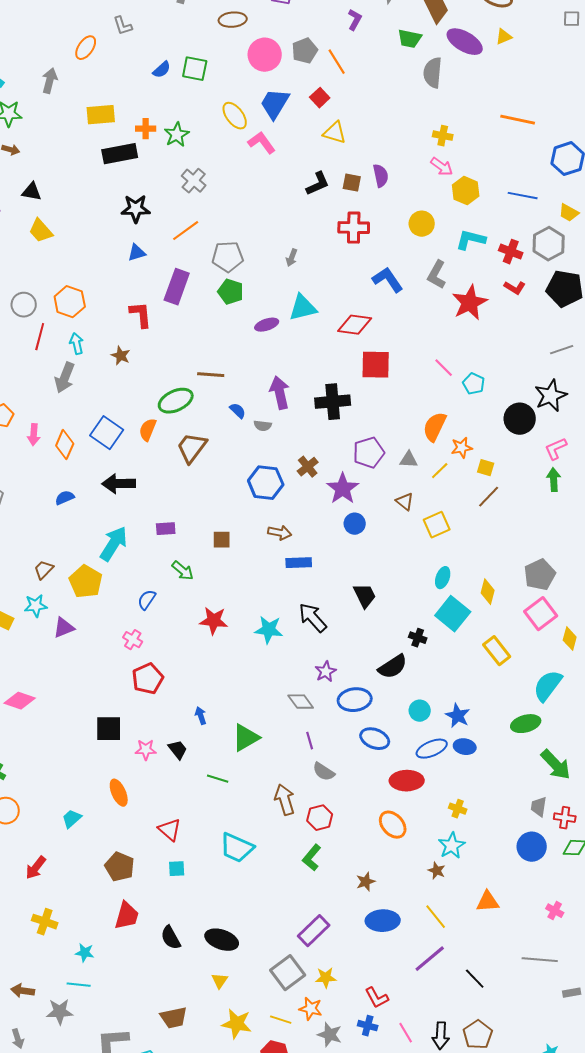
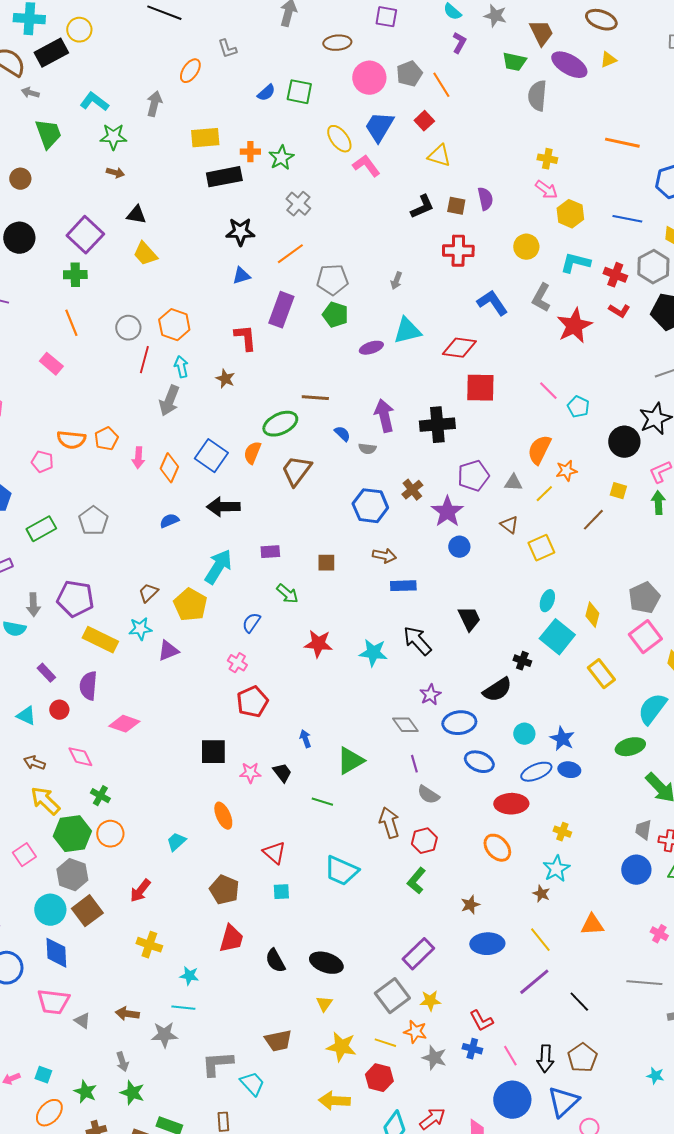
yellow square: (486, 468) -> (618, 491), moved

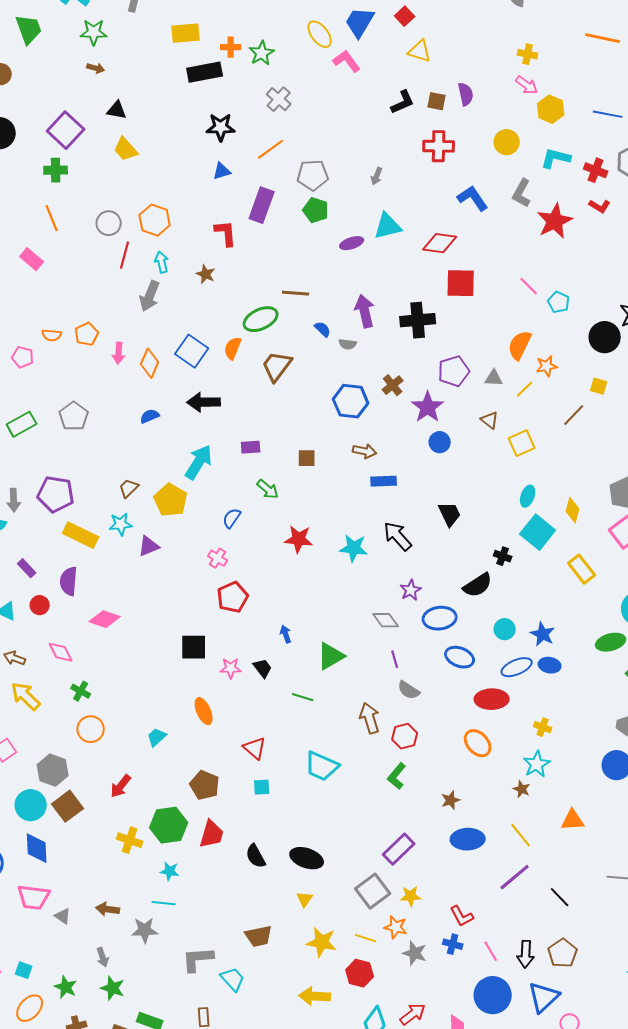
orange semicircle: (71, 440) -> (52, 335), size x0.7
green hexagon: (72, 834) -> (169, 825), moved

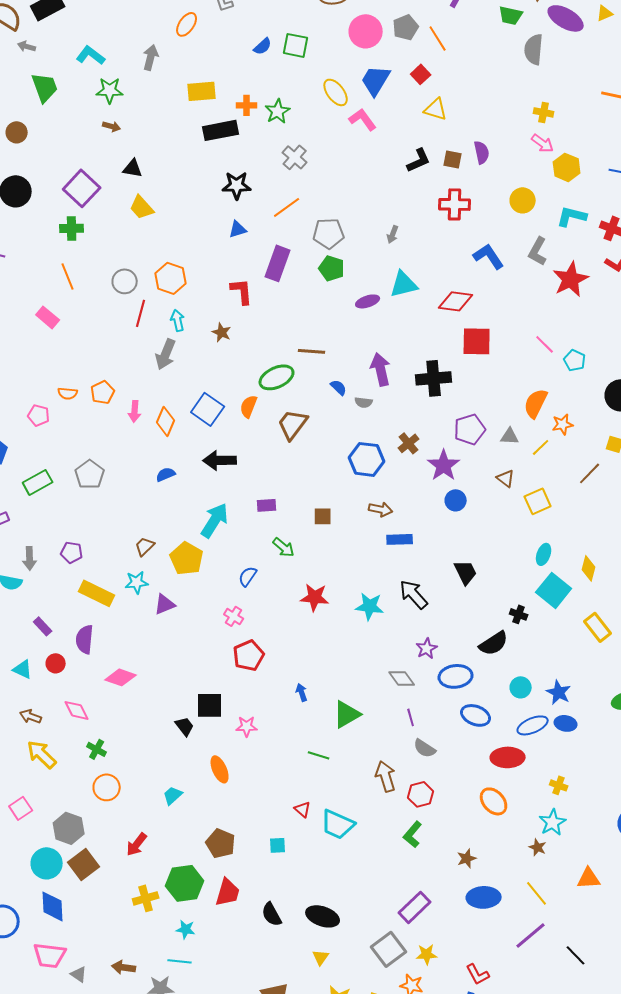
purple pentagon: (56, 494) -> (72, 552), size x0.6
black trapezoid: (263, 668) -> (185, 726), moved
red triangle: (255, 748) -> (303, 809), moved, size x0.7
yellow cross: (130, 840) -> (146, 898), turned -35

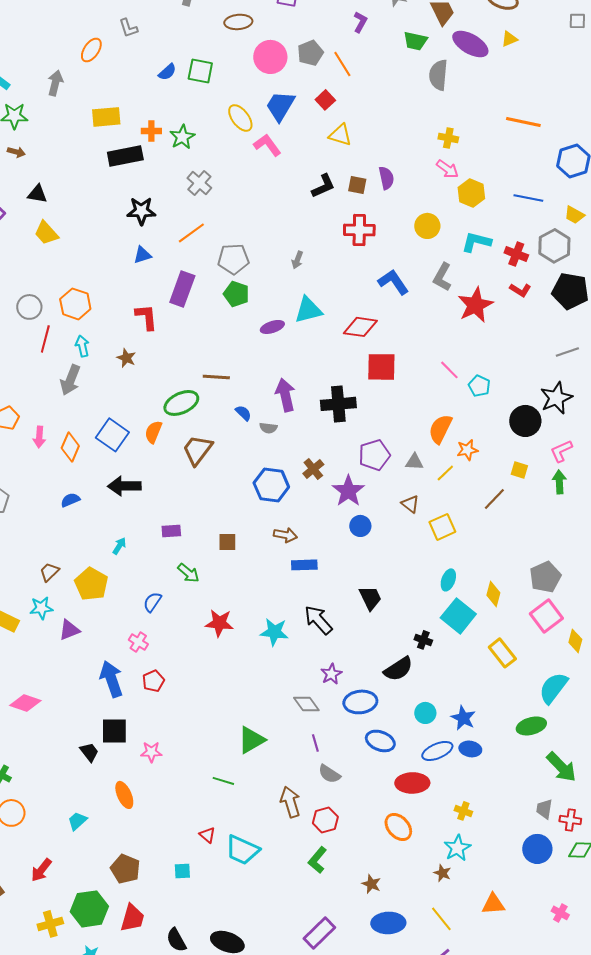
cyan arrow: (215, 520) -> (119, 546), size x0.5
red pentagon: (249, 655) -> (153, 681), size x0.7
blue arrow: (302, 692) -> (111, 679), moved, size x2.0
brown star: (467, 858) -> (371, 884), turned -30

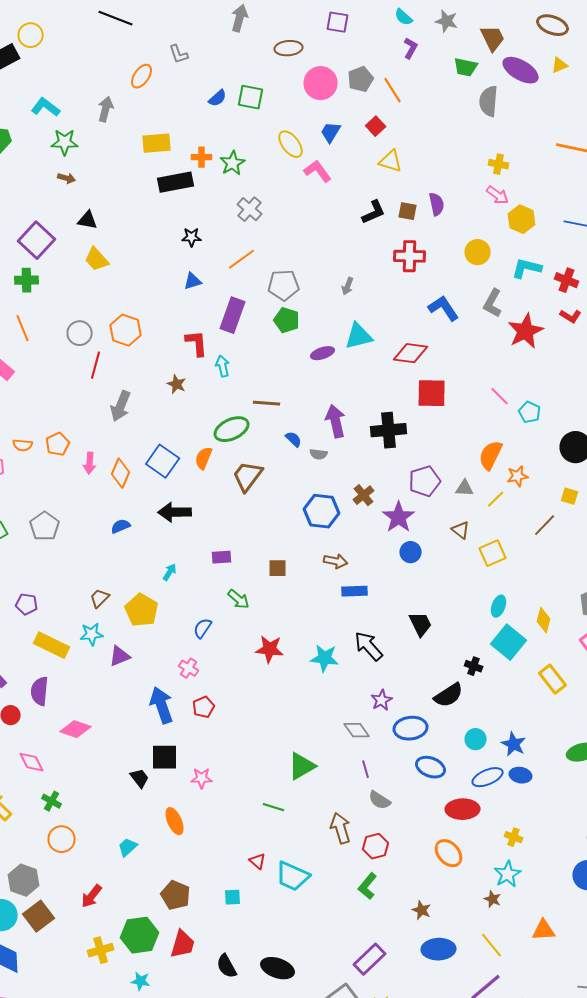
blue trapezoid: (280, 106) -> (331, 132), size x0.7
black star: (141, 211) -> (192, 237), size x0.7
cyan arrow: (82, 346) -> (223, 366), moved

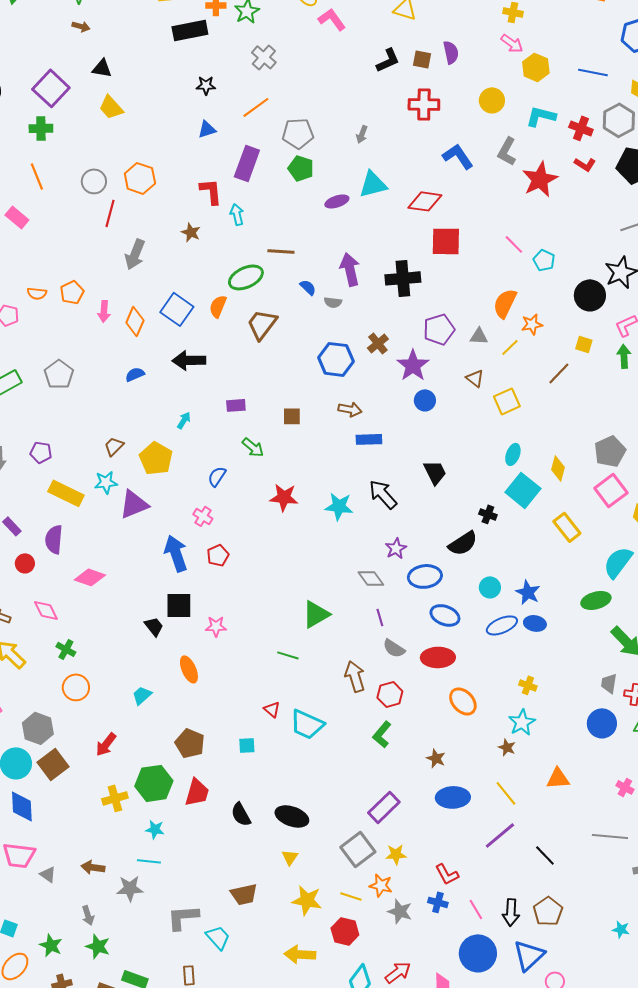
purple triangle: (120, 656) -> (134, 504), size x1.4
red ellipse: (463, 809) -> (438, 657), moved

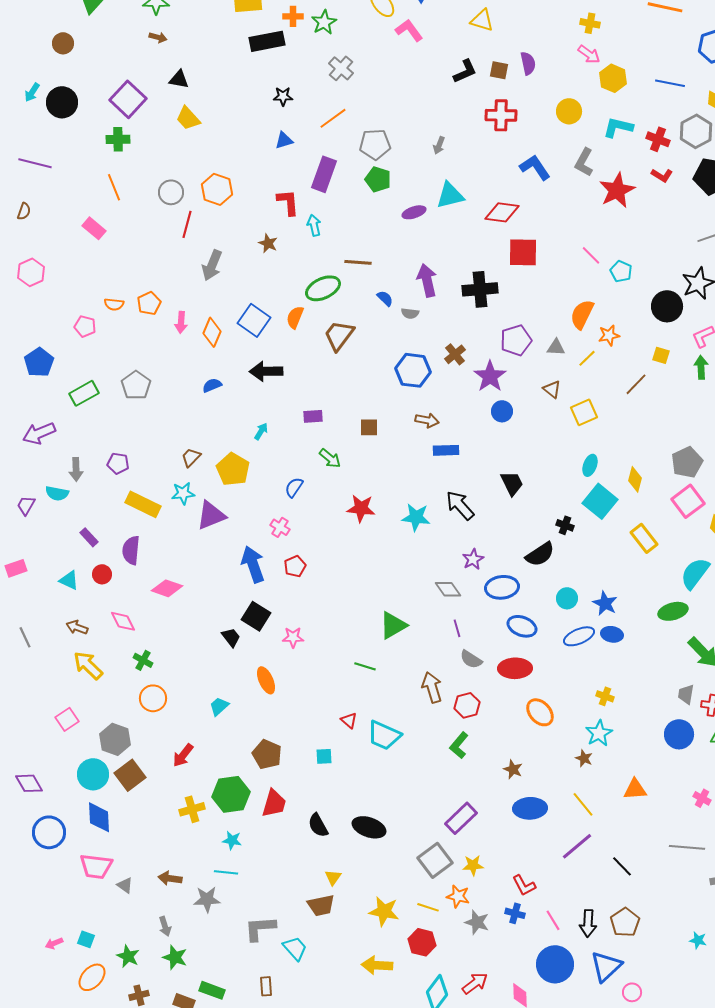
black square: (179, 605) -> (256, 616), turned 32
yellow triangle: (290, 857) -> (333, 877), moved

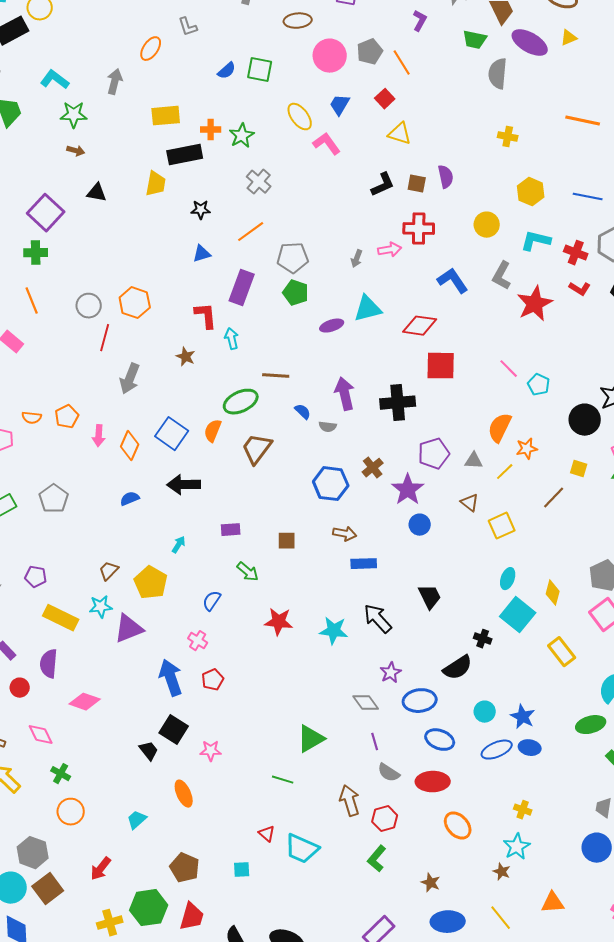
pink arrow: (589, 54) -> (390, 250), moved, turned -45
yellow trapezoid: (188, 118) -> (156, 184), moved, turned -128

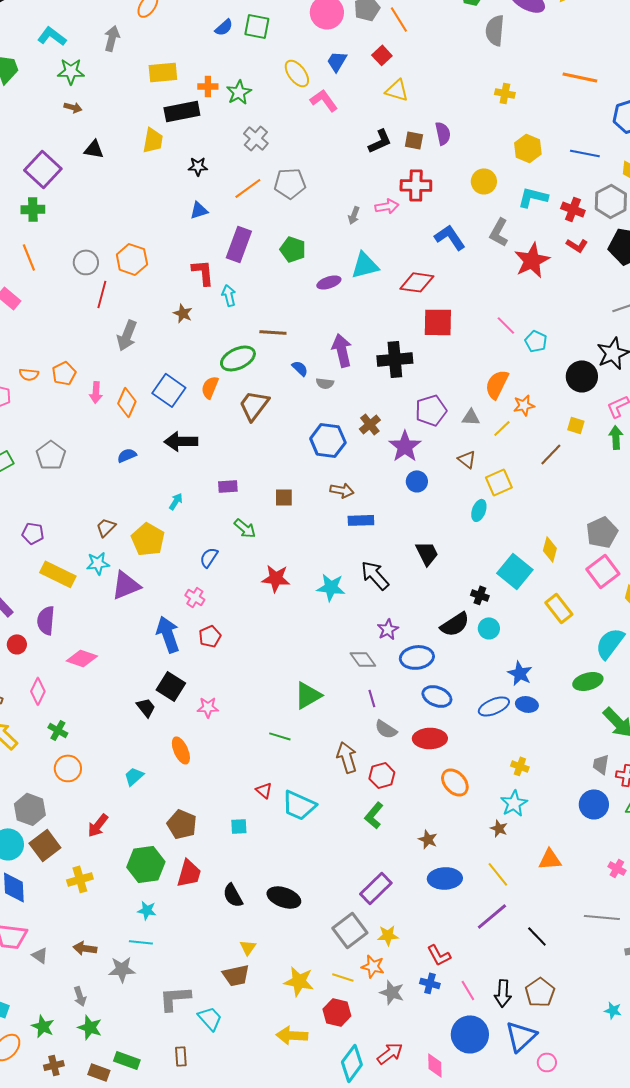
gray pentagon: (293, 258) -> (290, 183), moved
cyan ellipse: (508, 579) -> (479, 510), moved
cyan circle: (485, 712) -> (489, 628), moved
pink diamond: (41, 735) -> (38, 691), turned 52
yellow cross: (110, 923) -> (80, 879), moved

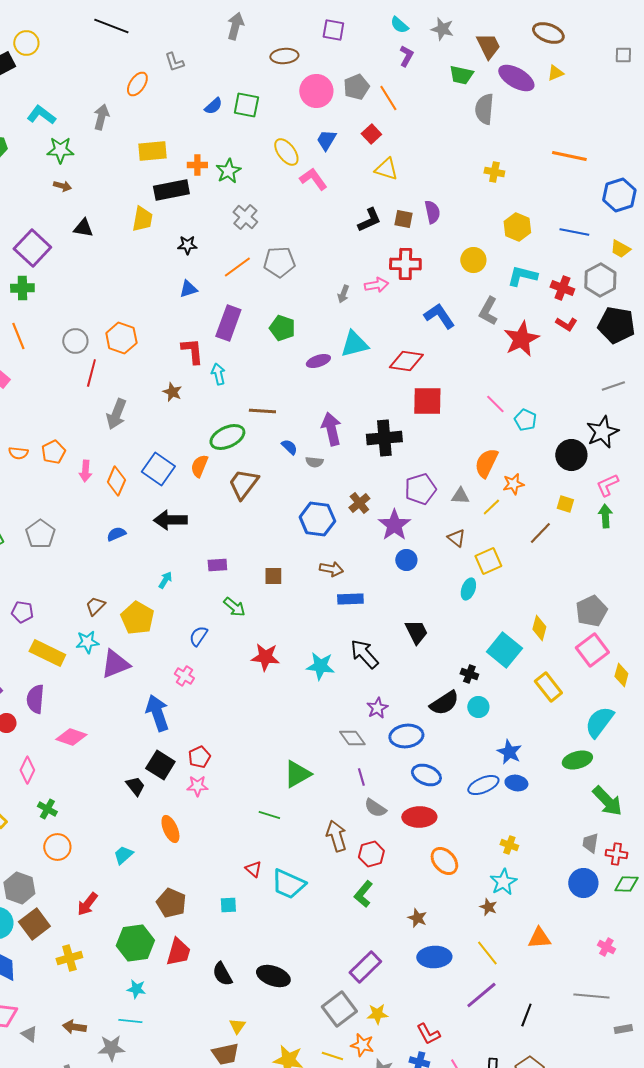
red pentagon: (210, 636) -> (199, 757), moved
black line: (537, 936) -> (526, 1015), turned 65

